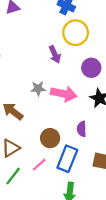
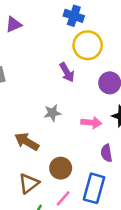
pink arrow: (64, 94) -> (91, 122), moved, size x0.7
brown circle: (50, 138) -> (61, 168), moved

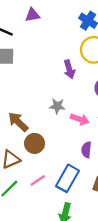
gray star: (52, 113) -> (57, 106), moved
brown circle: (61, 168) -> (35, 143), moved

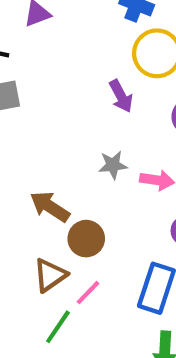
pink line: (38, 180) -> (88, 293), moved

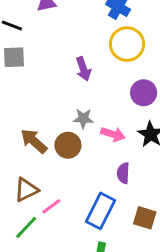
purple arrow: (121, 96) -> (83, 69), moved
brown circle: (86, 239) -> (68, 145), moved

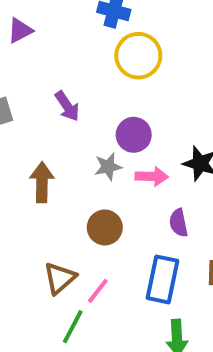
purple arrow: (83, 69) -> (67, 106), moved
purple circle: (144, 93) -> (134, 135), moved
brown arrow: (34, 141) -> (42, 182), moved, turned 64
brown circle: (68, 145) -> (105, 227), moved

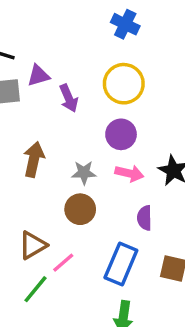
purple triangle: (20, 30) -> (38, 76), moved
yellow circle: (138, 56) -> (124, 84), moved
gray star: (108, 167) -> (84, 173), moved

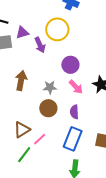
yellow circle: (124, 84) -> (57, 29), moved
pink arrow: (129, 173) -> (76, 87), turned 35
purple semicircle: (145, 218) -> (74, 112), moved

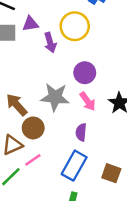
brown arrow: (21, 81) -> (17, 105), moved, turned -60
gray star: (50, 87) -> (55, 97), size x1.6
brown circle: (48, 108) -> (33, 128), moved

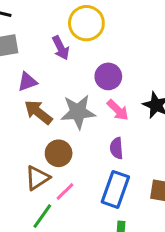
purple triangle: (30, 24) -> (27, 82), moved
brown arrow: (17, 105) -> (38, 112), moved

